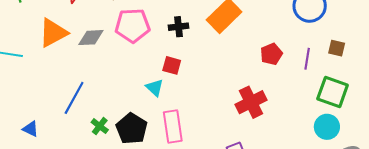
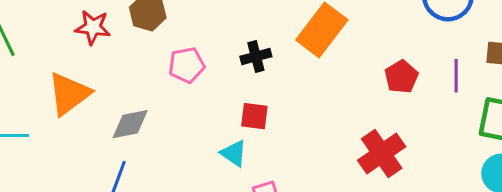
pink pentagon: (132, 26) -> (187, 65), size x0.7
gray diamond: (91, 38) -> (130, 124), moved

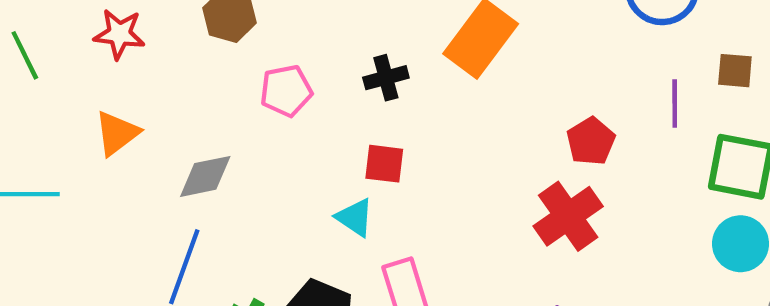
red star: (93, 27) -> (119, 34), moved
red pentagon: (401, 77) -> (591, 141), moved
orange triangle: (69, 94) -> (117, 133), size x0.7

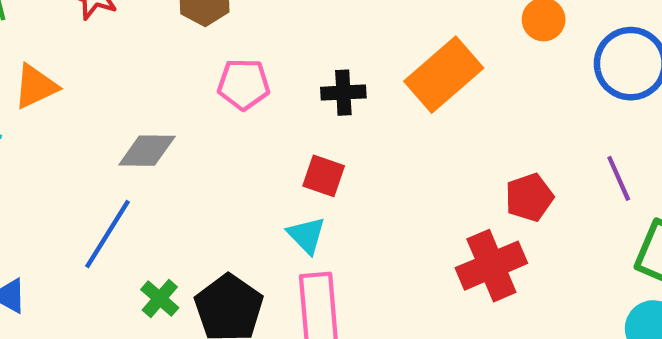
purple line: (675, 103) -> (619, 178), turned -36
orange triangle: (117, 133) -> (36, 86), moved
cyan triangle: (355, 217) -> (306, 235), moved

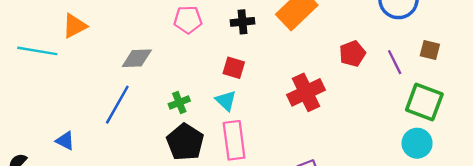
red pentagon: (529, 197) -> (352, 54), moved
red cross: (491, 266) -> (306, 92), moved
green cross: (160, 299) -> (179, 102), moved, turned 30

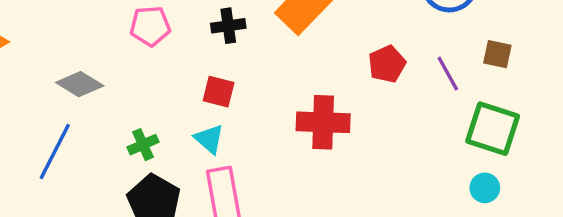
gray diamond: (137, 58) -> (80, 84), turned 36
red cross: (306, 92) -> (323, 122), turned 30
cyan circle: (417, 143) -> (485, 188), size x0.7

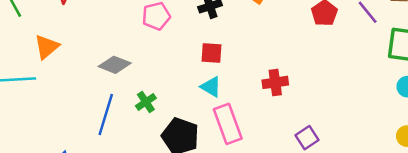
red cross: (323, 122) -> (275, 82), moved, size x0.7
green cross: (143, 145) -> (146, 102), moved

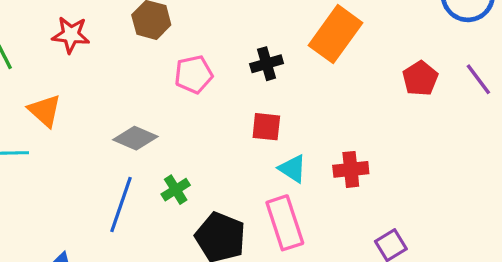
orange triangle: (47, 47) -> (45, 111), turned -40
cyan triangle: (211, 87) -> (293, 169), moved

